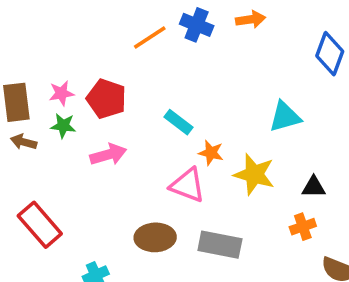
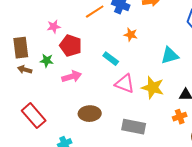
pink star: (61, 93) -> (54, 27), moved
orange star: (211, 153) -> (131, 35), moved
pink triangle: (188, 185) -> (125, 84), moved
brown ellipse: (155, 237) -> (90, 114), moved

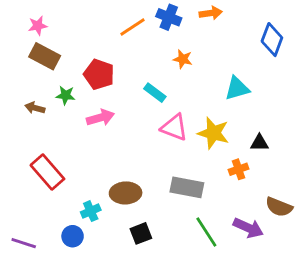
pink star: (54, 27) -> (38, 26), moved
brown rectangle: (21, 48) -> (45, 56), moved, turned -55
brown ellipse: (90, 114) -> (126, 193), moved
orange cross: (180, 117) -> (238, 169), moved

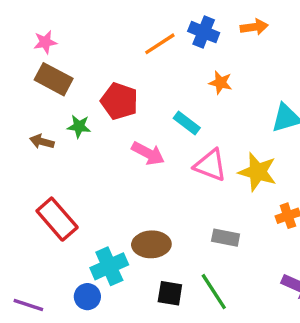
pink arrow: (100, 118) -> (148, 153), moved, turned 44
gray rectangle: (187, 187) -> (226, 238), size x0.7
cyan cross: (91, 211) -> (109, 266), size x1.5
green line: (206, 232) -> (214, 292), moved
black square: (141, 233) -> (170, 293), turned 30

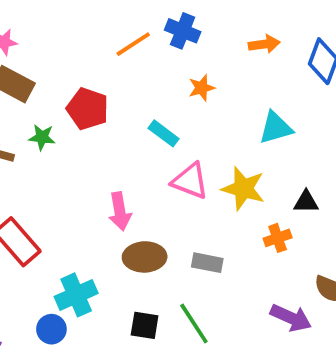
orange arrow: (254, 27) -> (264, 44), moved
orange star: (220, 83) -> (202, 88), turned -30
pink arrow: (148, 153) -> (120, 211), moved, turned 52
brown ellipse: (151, 244) -> (145, 257), moved

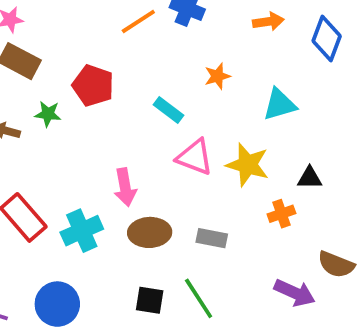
orange star: (202, 88) -> (217, 76), moved
cyan cross: (76, 295) -> (82, 231), moved
blue circle: (51, 329) -> (57, 304), size x1.5

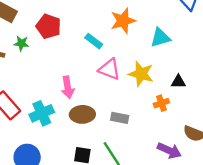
orange star: (217, 76) -> (123, 21), size x1.6

